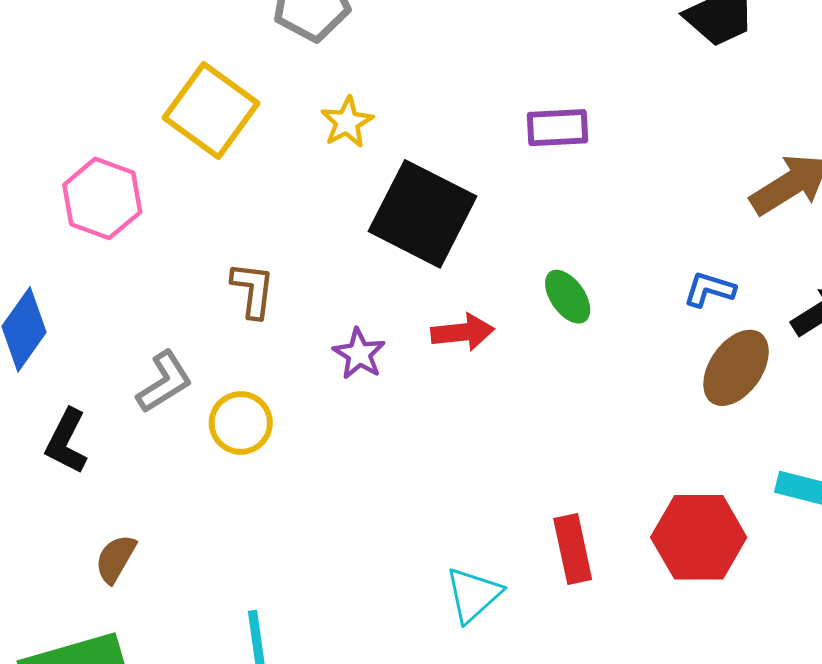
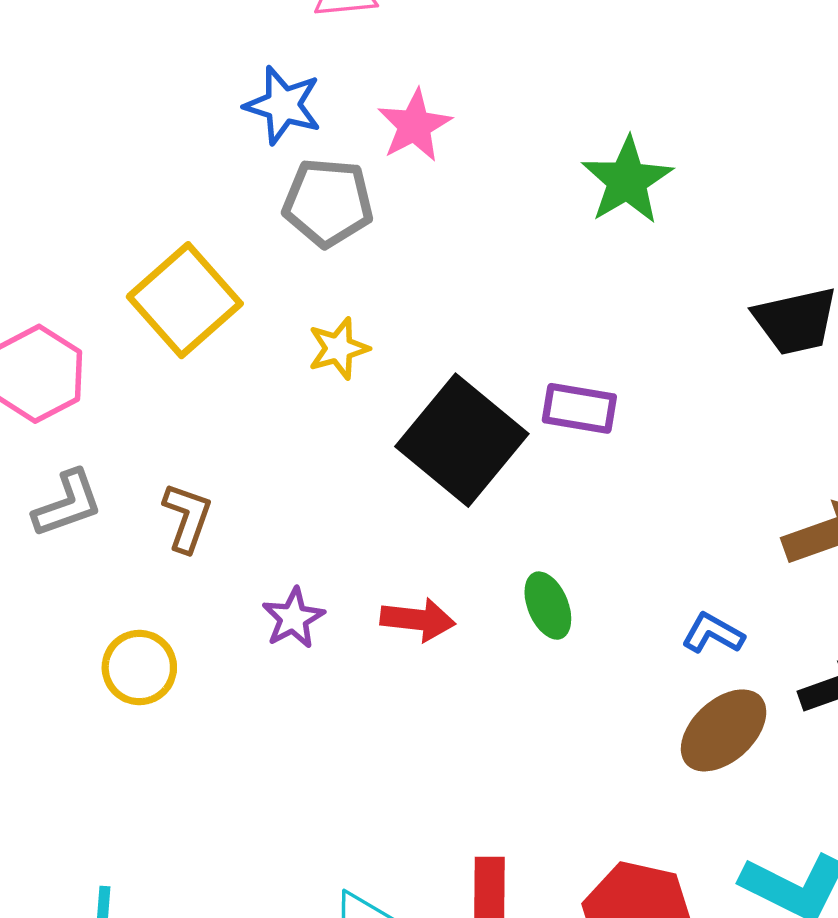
black square: (423, 214) -> (462, 440), moved
gray L-shape: (164, 382) -> (68, 504), moved

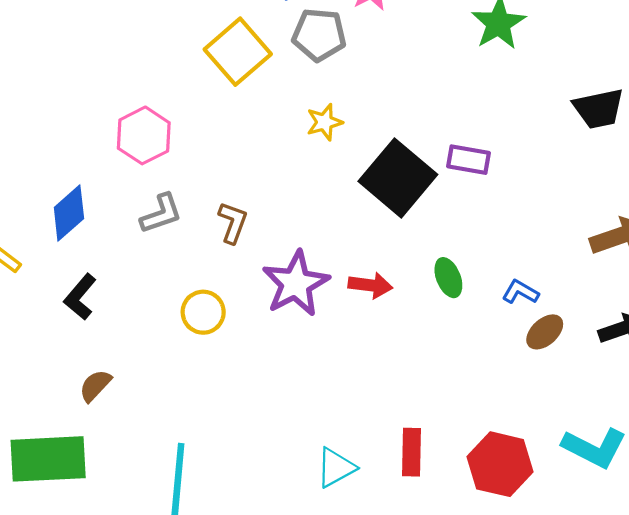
yellow square: (185, 300) -> (238, 52), moved
purple star: (293, 618) -> (296, 284), size x1.8
blue L-shape: (713, 633) -> (520, 292), moved
brown ellipse: (724, 730) -> (545, 332), moved, size x0.7

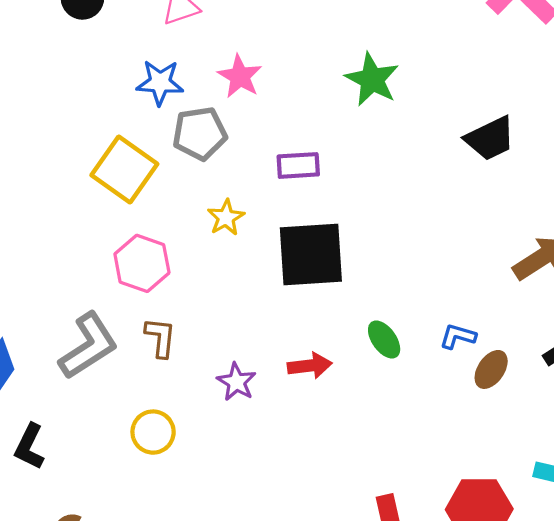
pink hexagon: (144, 135) -> (142, 263), moved
purple rectangle: (469, 160) -> (298, 165), moved
black square: (398, 178) -> (311, 254), turned -30
gray L-shape: (161, 214) -> (88, 346), size x1.5
purple star: (296, 284) -> (236, 382), size x0.6

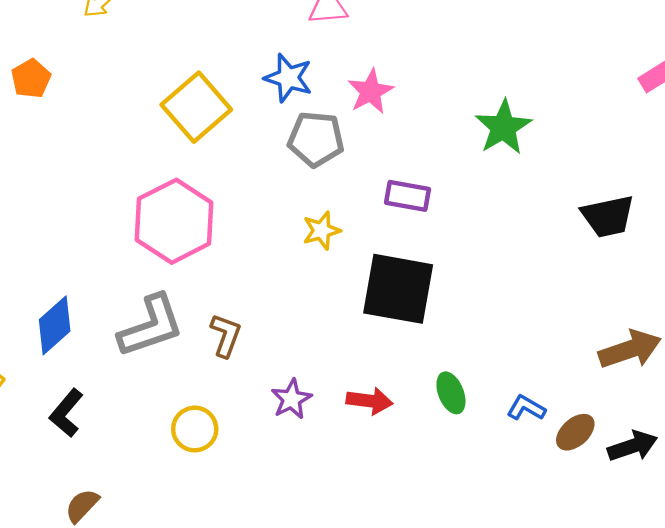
yellow square: (124, 170) -> (196, 107), moved
pink hexagon: (142, 263) -> (174, 221), moved, size x1.4
brown ellipse: (491, 369) -> (575, 432), moved

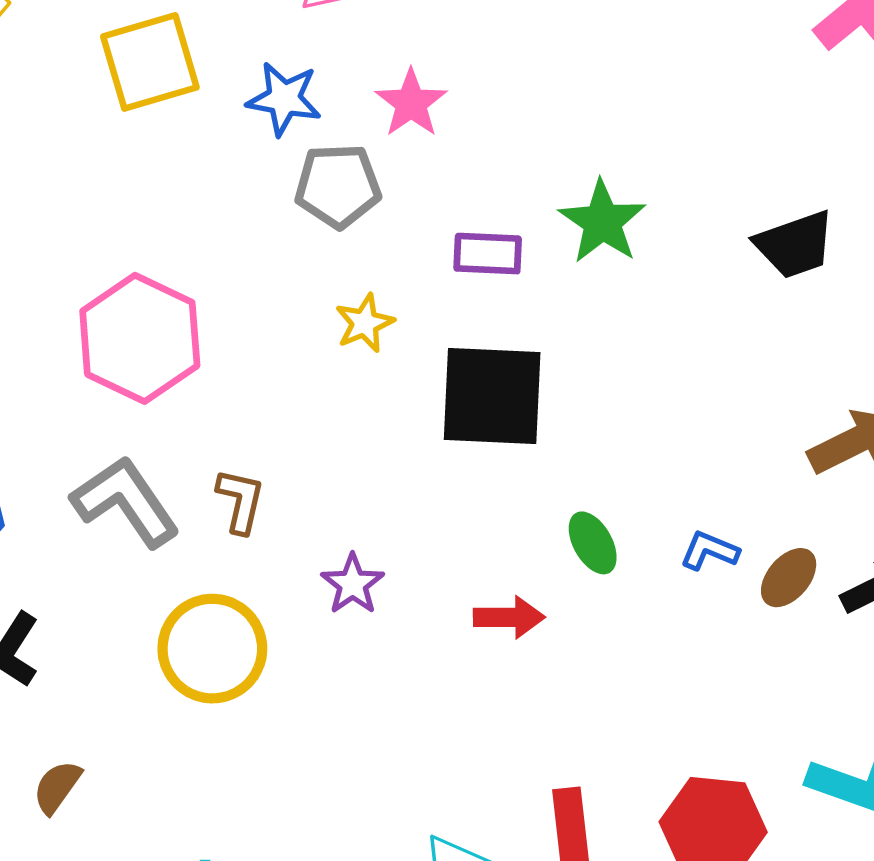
yellow square: (196, 107) -> (150, 62), moved, turned 32
green star: (503, 127) -> (602, 222), moved
gray L-shape: (151, 326) -> (125, 502), turned -98
red arrow: (369, 401) -> (509, 617), moved
yellow circle: (195, 429) -> (212, 649), size x1.5

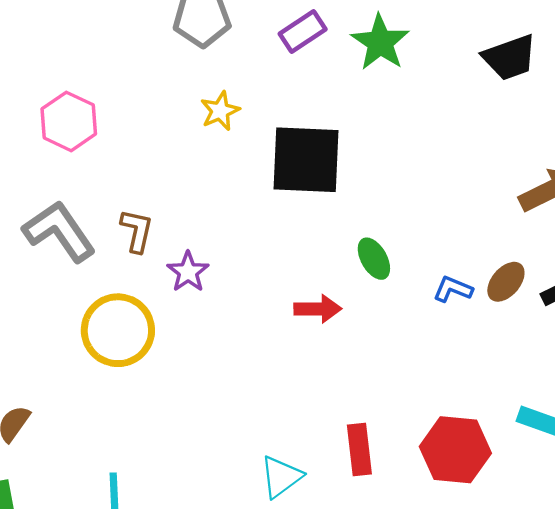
purple rectangle: (488, 254) -> (303, 32), moved, turned -36
pink hexagon: (140, 338) -> (69, 121), size x0.7
blue L-shape: (709, 551) -> (453, 289), moved
purple star: (353, 584) -> (188, 272), moved

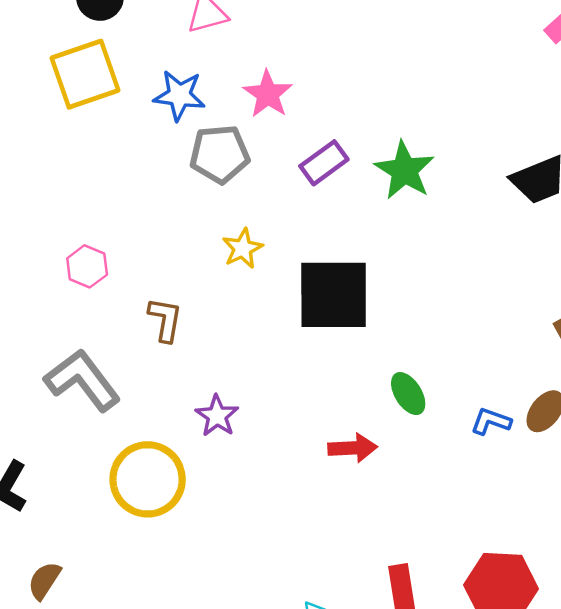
pink hexagon: (69, 121) -> (87, 266), size x0.7
brown L-shape: (137, 231) -> (165, 320), moved

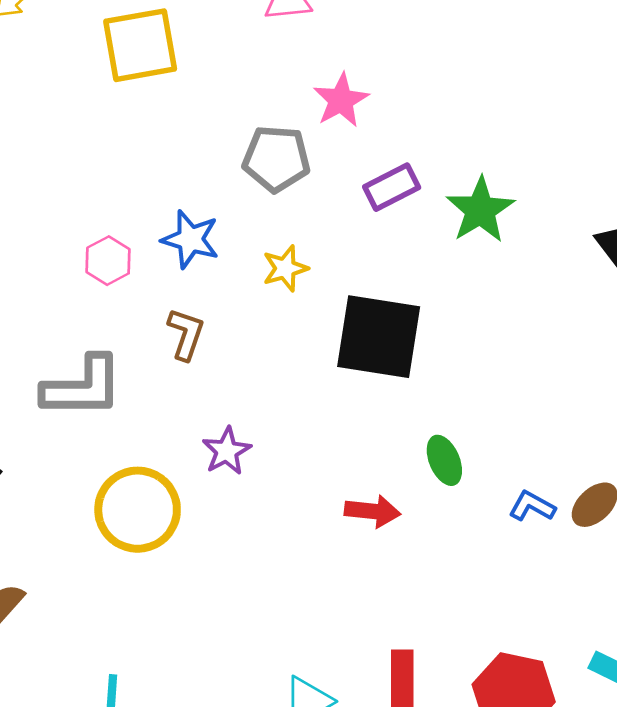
blue star: (179, 95) -> (190, 239), moved
gray L-shape: (82, 380) -> (82, 387), turned 118

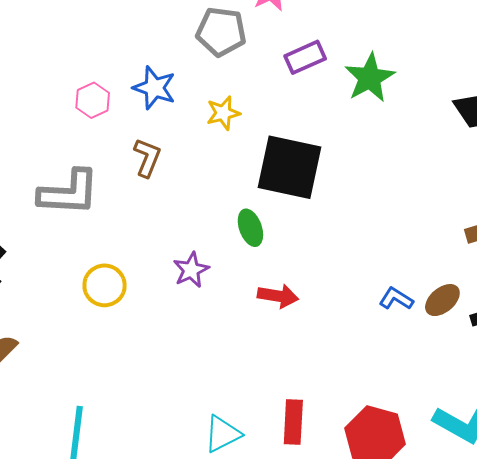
purple star: (227, 451) -> (191, 270), moved
green ellipse: (444, 460) -> (250, 228), moved
yellow circle: (138, 510) -> (105, 285), size x0.7

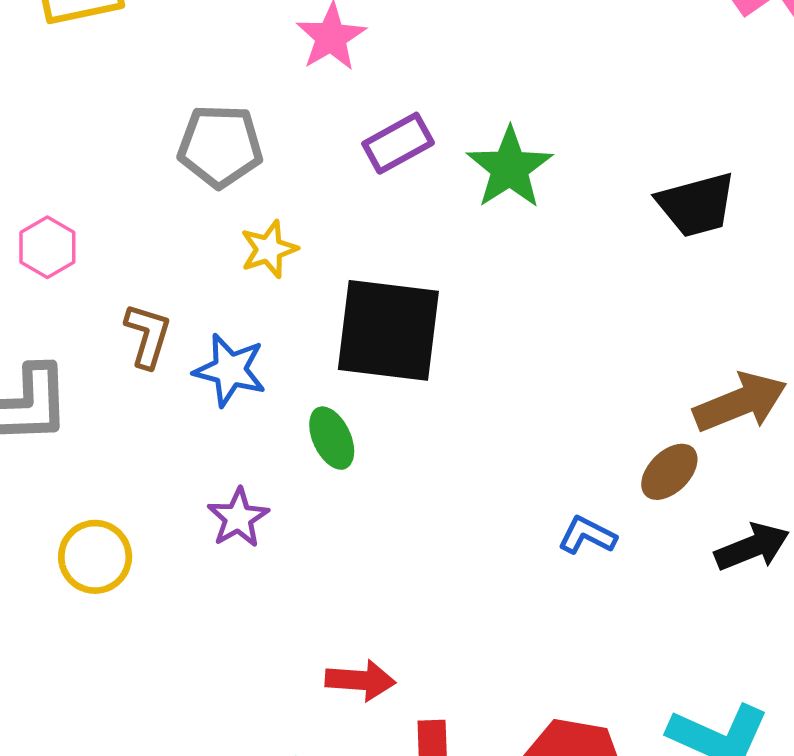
gray pentagon: (221, 32) -> (220, 146), moved
blue star: (154, 88) -> (230, 370), moved
red arrow: (278, 296) -> (360, 680), moved
brown ellipse: (442, 300) -> (669, 472), moved

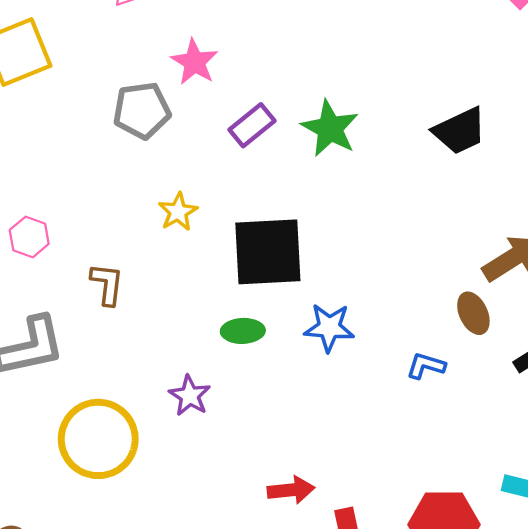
gray pentagon: (220, 146) -> (142, 110), moved
blue star: (230, 370) -> (329, 327), moved
green ellipse: (332, 438) -> (243, 331), turned -57
brown ellipse: (669, 472) -> (473, 313), turned -60
yellow circle: (95, 557) -> (98, 439), size x1.6

